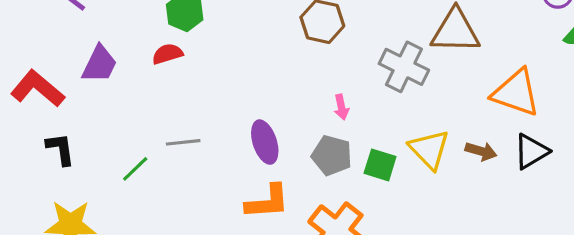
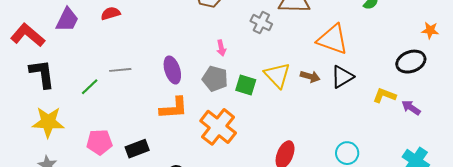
gray cross: (404, 67) -> (261, 23), size x0.7
black L-shape: (61, 149) -> (42, 74), size x1.4

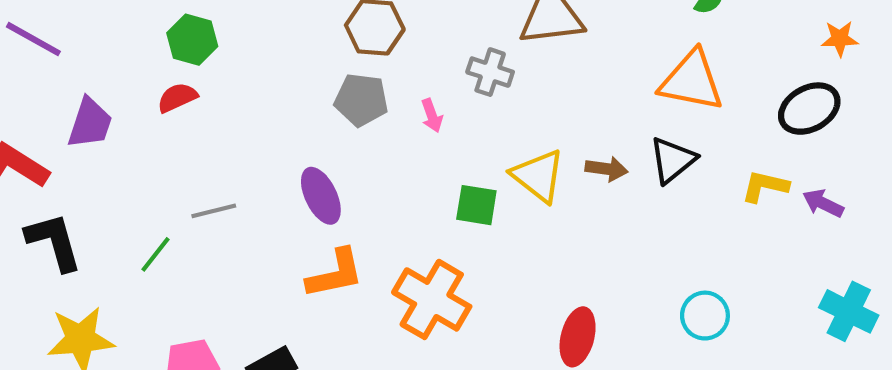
orange triangle: (333, 39) -> (692, 81), moved
pink arrow: (221, 48) -> (432, 116), moved
gray pentagon: (215, 79) -> (361, 100), moved

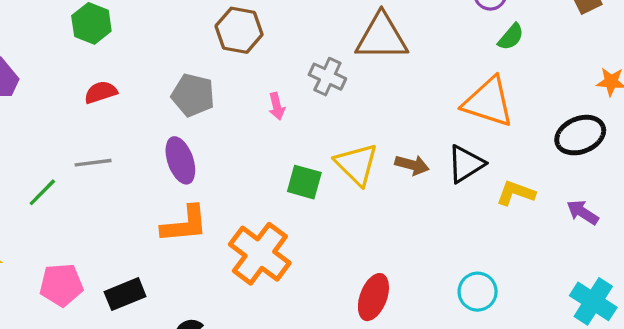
red semicircle: (177, 98) -> (101, 92), moved
gray pentagon: (361, 100) -> (193, 95), moved
yellow L-shape: (765, 186) -> (516, 193), moved

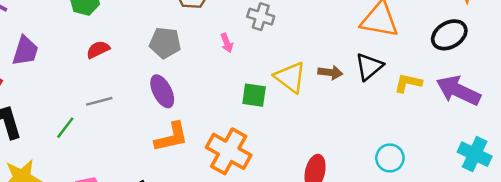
purple arrow: (583, 212) -> (458, 91), size x1.8

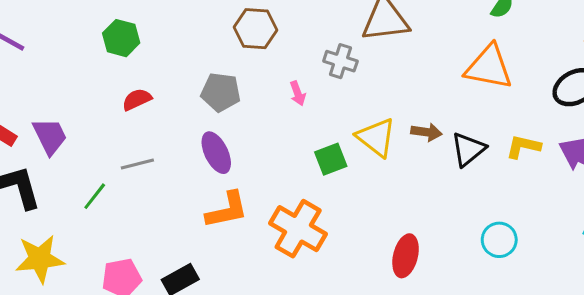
purple trapezoid: (25, 51) -> (50, 136), moved, turned -44
black triangle: (369, 67) -> (468, 149), moved
green square: (254, 95) -> (331, 159), turned -30

